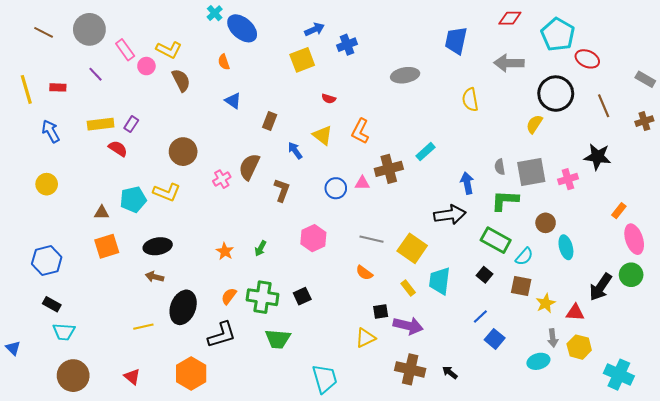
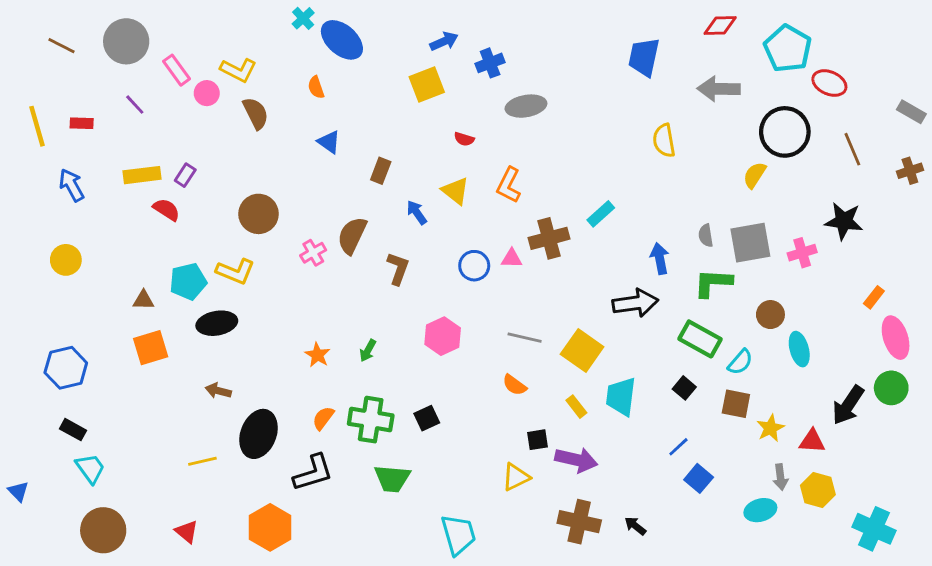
gray ellipse: (405, 75) -> (526, 106), moved
black ellipse: (158, 246) -> (217, 323), moved
cyan trapezoid: (64, 332) -> (90, 468), turned -130

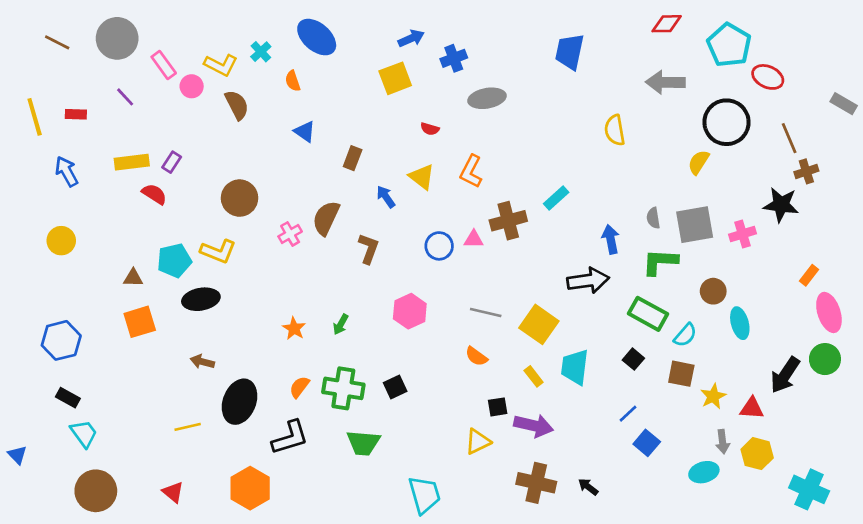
cyan cross: (303, 18) -> (261, 52), moved
blue trapezoid: (644, 57) -> (569, 52), moved
brown cross: (910, 171) -> (806, 171), moved

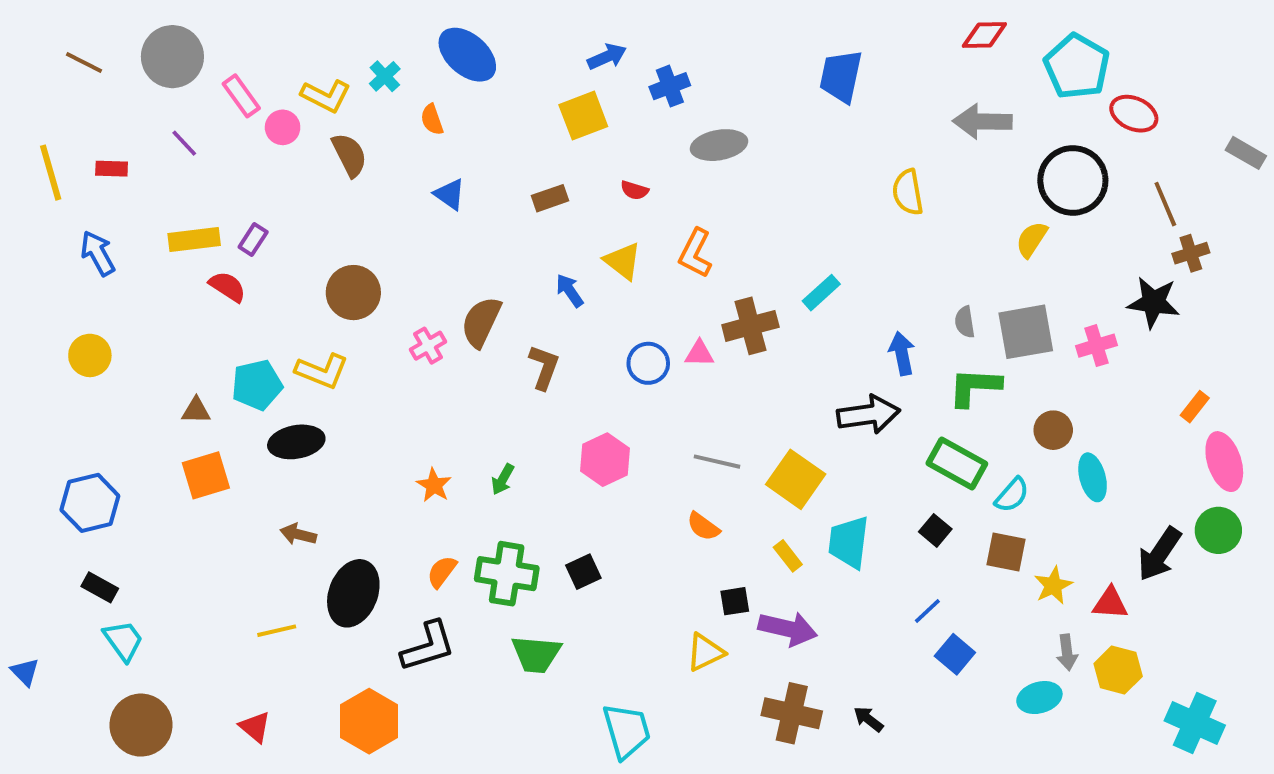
brown rectangle: (353, 158) -> (550, 198), moved, turned 50

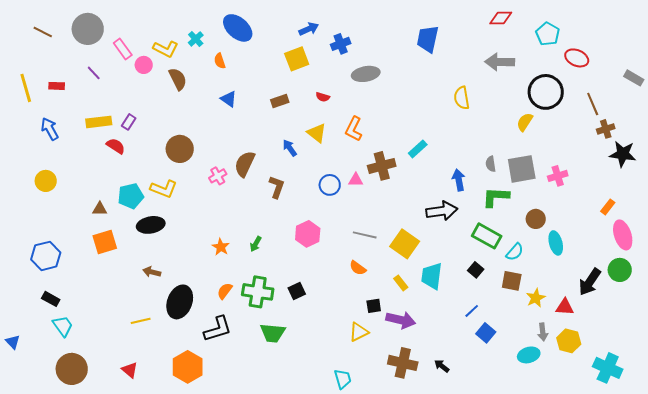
cyan pentagon: (1077, 66) -> (548, 34), size x0.7
black star: (1153, 302) -> (623, 154), moved
cyan trapezoid: (627, 731) -> (343, 379), moved, size x0.7

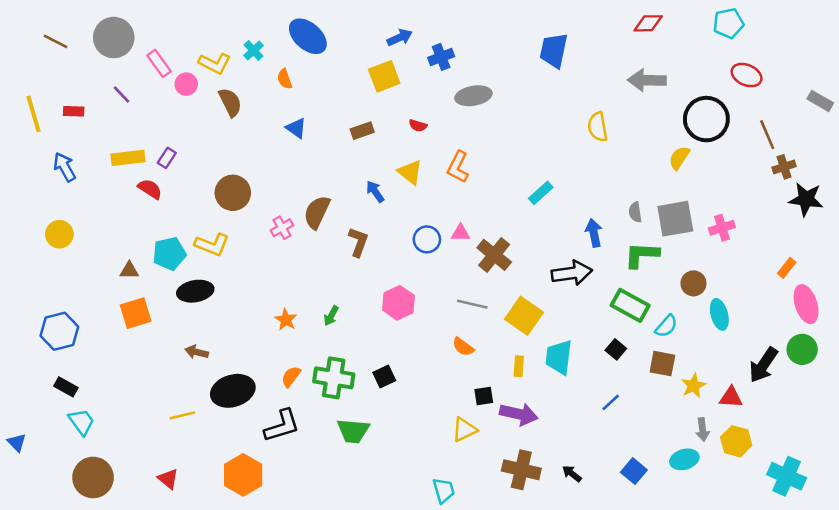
cyan pentagon: (548, 34) -> (728, 23), moved, turned 30
brown cross: (382, 166) -> (494, 255), moved, turned -36
yellow rectangle: (401, 283) -> (519, 366), turned 42
black ellipse: (180, 302) -> (233, 391), turned 52
blue square: (486, 333) -> (634, 471), moved

